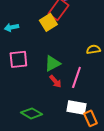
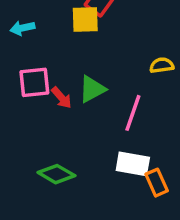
yellow square: (48, 22) -> (85, 19), turned 30
red arrow: (55, 81) -> (61, 98), moved

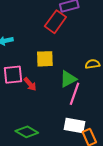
yellow square: (85, 19) -> (45, 59), moved
green triangle: (92, 89) -> (68, 79), moved

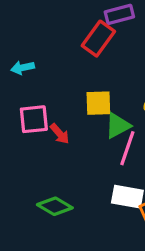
yellow square: (45, 59) -> (98, 103), moved

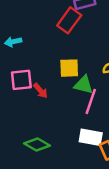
green triangle: (118, 126) -> (84, 85), turned 42

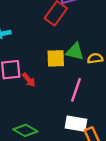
green triangle: (84, 85) -> (75, 52), moved

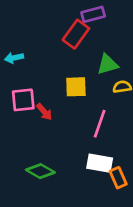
green triangle: (75, 52) -> (108, 64), moved, turned -30

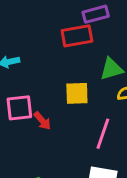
red rectangle: (76, 34) -> (77, 36), turned 44

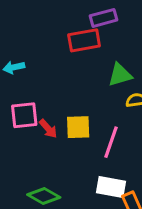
yellow square: (77, 93) -> (78, 127), moved

